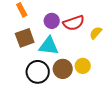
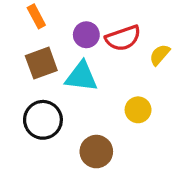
brown circle: (63, 69) -> (96, 152), moved
black circle: (38, 72) -> (43, 120), moved

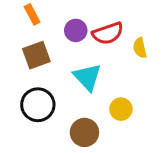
yellow semicircle: (160, 55) -> (140, 48), turned -54
cyan triangle: (81, 76) -> (87, 77), moved, turned 40
yellow circle: (138, 110) -> (121, 109), moved

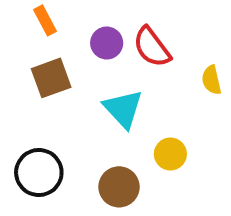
red semicircle: (108, 33) -> (152, 47), turned 72
yellow semicircle: (140, 48) -> (211, 80), moved
black circle: (38, 105) -> (39, 172), moved

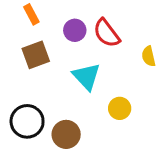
brown circle: (119, 187) -> (66, 134), moved

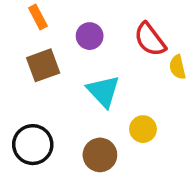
red semicircle: (107, 33) -> (150, 39), moved
brown circle: (66, 134) -> (100, 155), moved

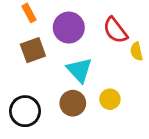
purple circle: (90, 36) -> (69, 28), size x1.5
brown circle: (100, 155) -> (73, 103), moved

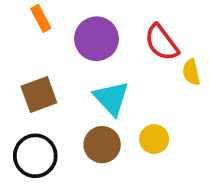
brown square: (33, 50) -> (39, 94), moved

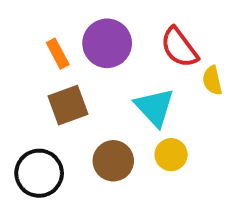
orange rectangle: (41, 18) -> (58, 54), moved
brown square: (39, 94) -> (68, 105), moved
cyan triangle: (111, 98) -> (155, 107), moved

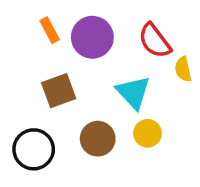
orange rectangle: (58, 54) -> (50, 30), moved

